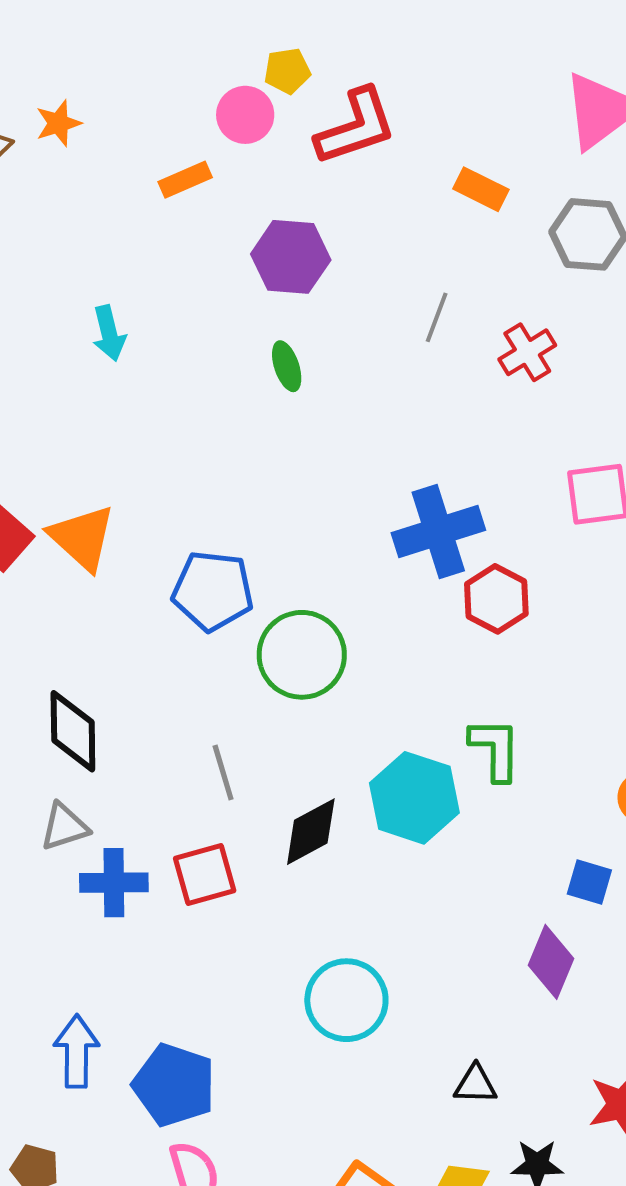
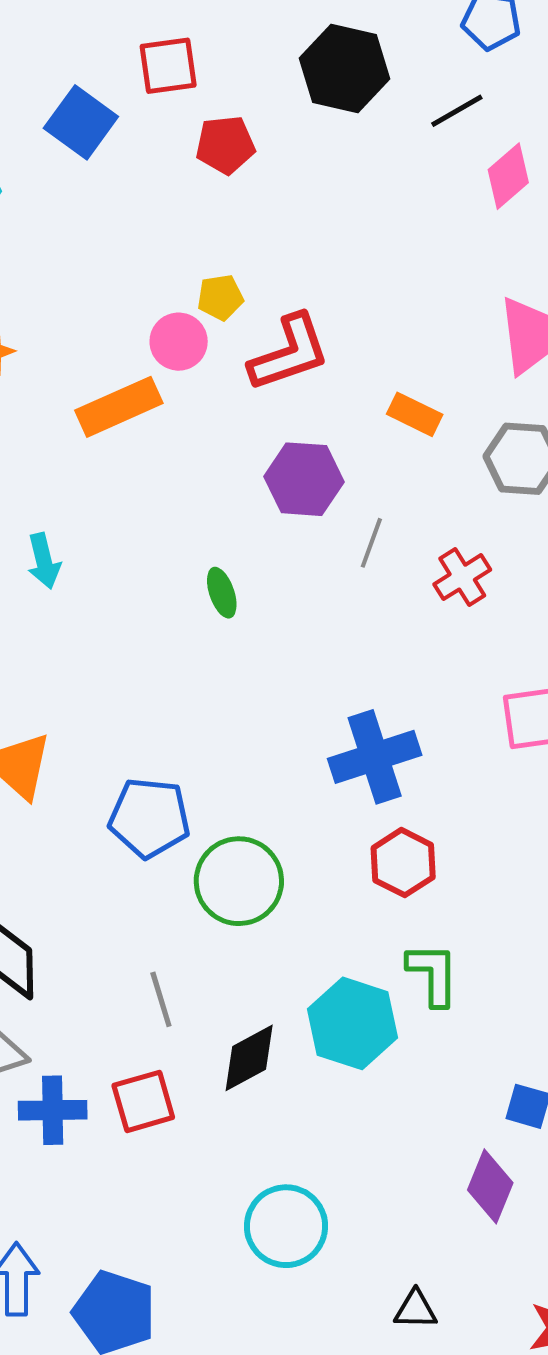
orange rectangle: (185, 180) -> (119, 407), size x1.6
purple hexagon: (291, 257) -> (304, 479), moved
red hexagon: (496, 599) -> (403, 863), moved

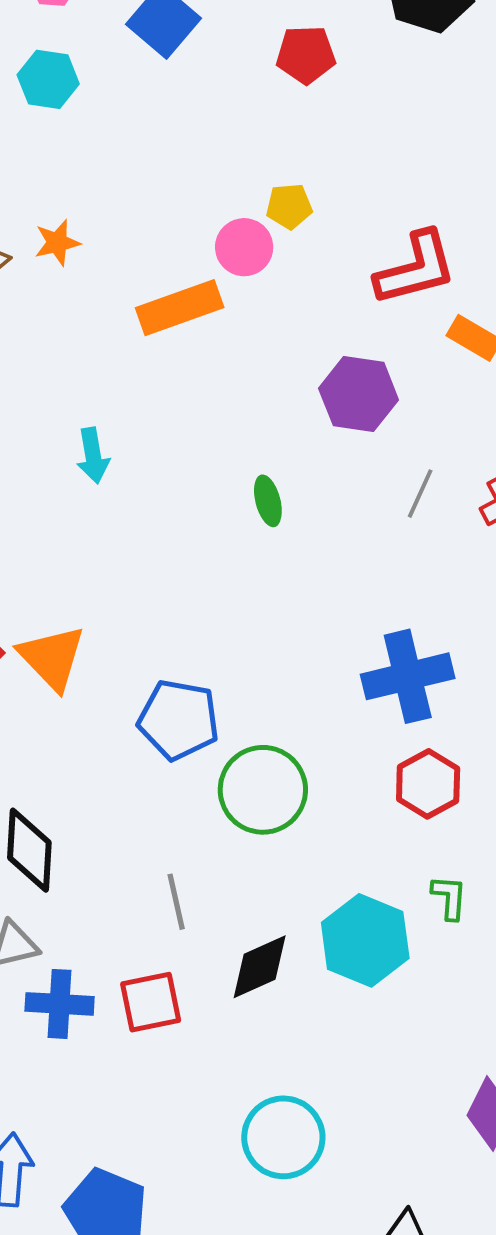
red L-shape: (289, 353) -> (416, 268), moved
gray line: (371, 543) -> (420, 494), moved
green L-shape: (433, 974) -> (449, 897), size x0.7

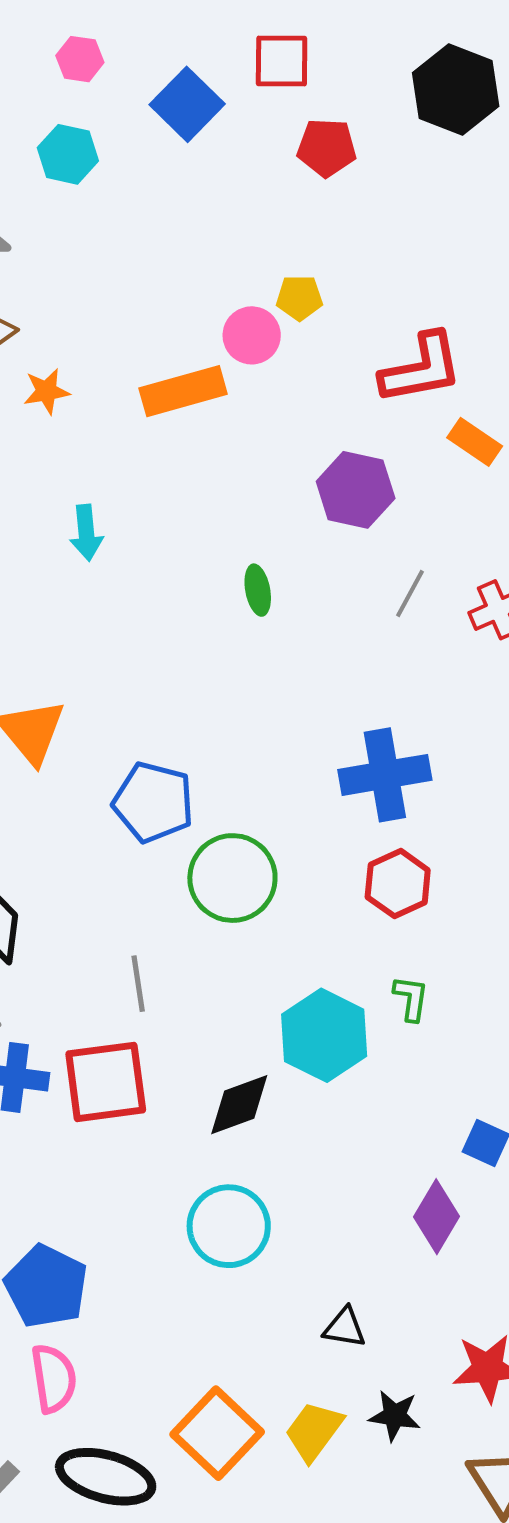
orange star: (57, 243) -> (46, 391), moved
black diamond: (260, 967) -> (239, 1105), moved
red square: (151, 1002) -> (106, 1082), size x1.4

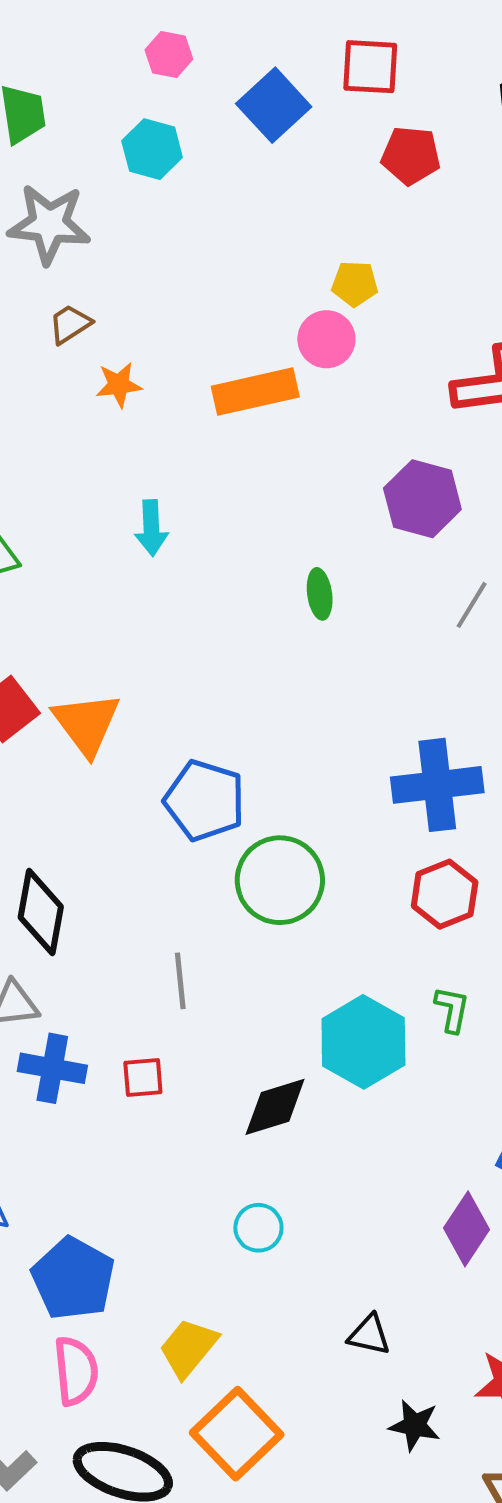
yellow pentagon: (299, 298) -> (355, 284), moved
red square: (106, 1082) -> (143, 1077), size x0.5
cyan circle: (229, 1226) -> (258, 1228), size x0.6
yellow trapezoid: (314, 1431) -> (188, 1348), moved

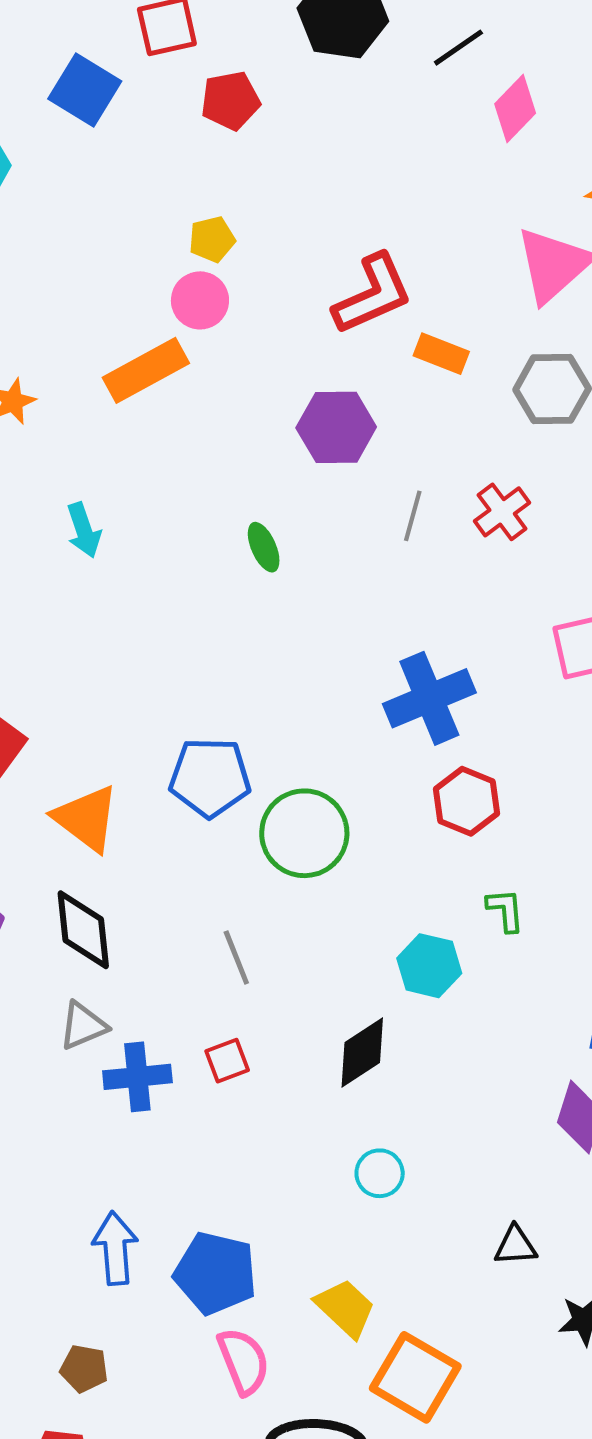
orange triangle: (86, 724) -> (86, 818), moved
cyan hexagon: (363, 1042) -> (429, 966), size x0.7
yellow trapezoid: (188, 1348) -> (345, 1308), turned 110

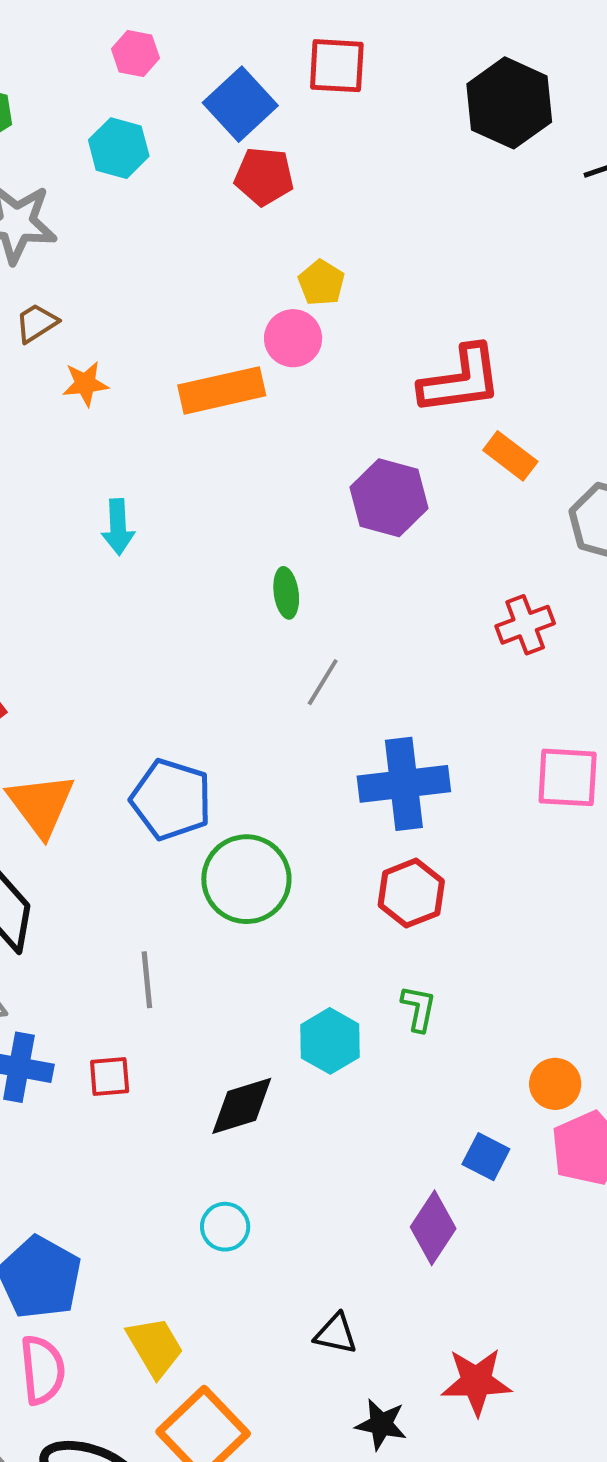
red pentagon: (230, 101) -> (264, 176), moved
yellow pentagon: (212, 239) -> (321, 283), turned 30
gray line: (413, 516) -> (323, 682), moved

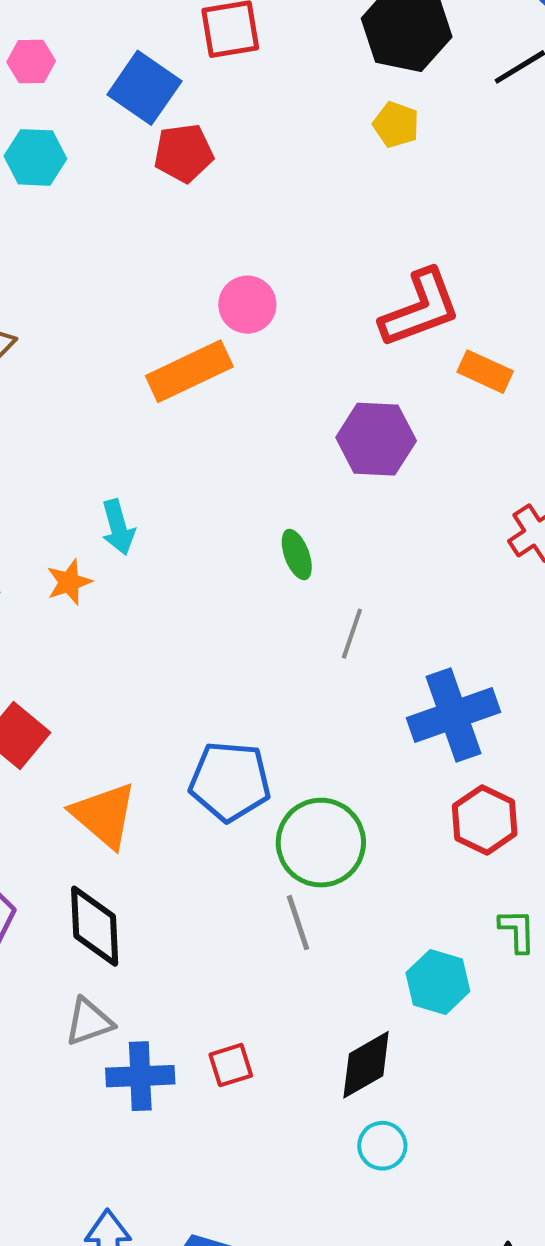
yellow pentagon: (321, 283) -> (396, 125), moved
orange star: (85, 384) -> (69, 582), moved
gray line: (147, 980) -> (298, 923), moved
cyan circle: (225, 1227) -> (382, 1146), moved

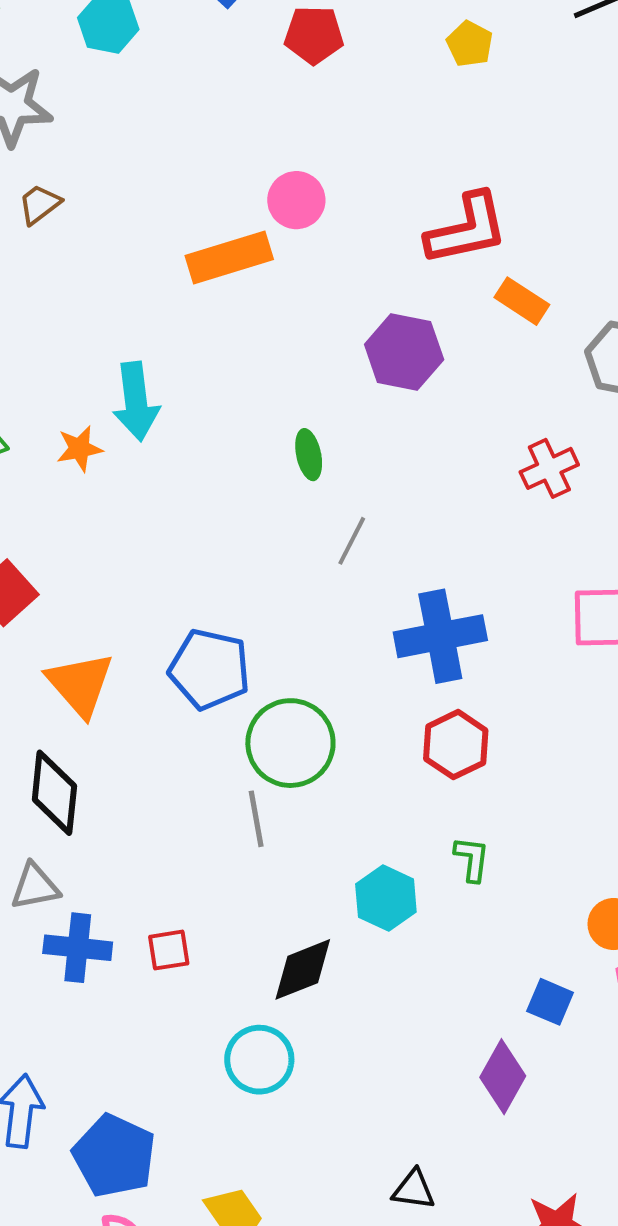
red pentagon: (184, 153) -> (314, 35), moved
cyan arrow: (118, 527) -> (136, 401), size x1.4
cyan circle: (382, 1146) -> (259, 1060), moved, size x1.4

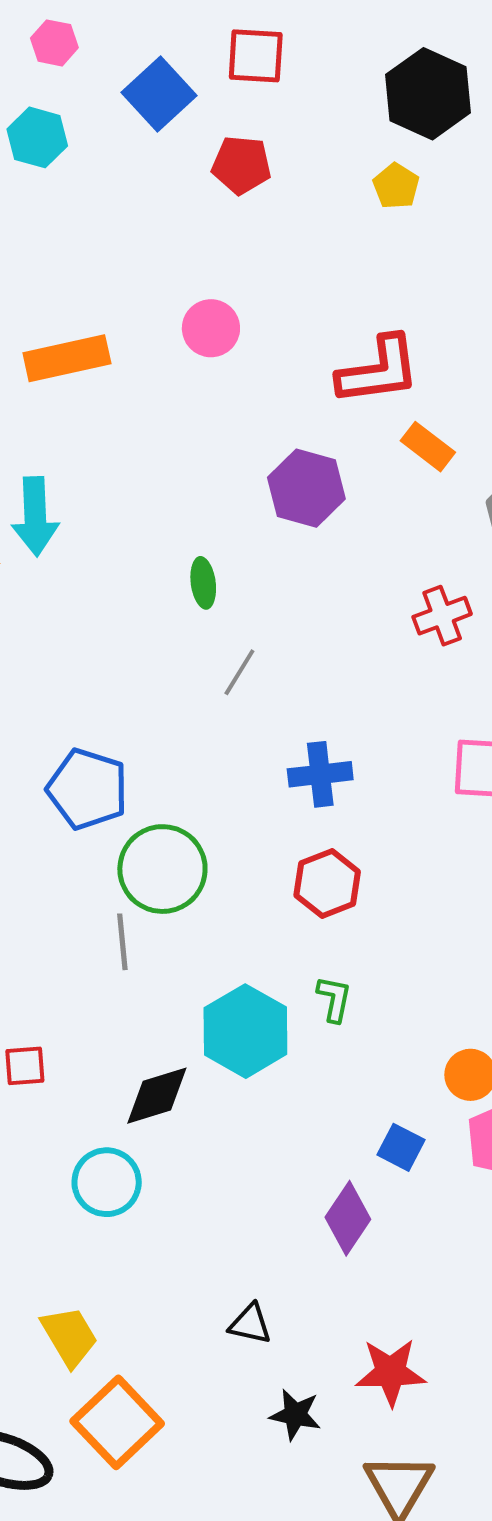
orange rectangle: (229, 258) -> (67, 358), moved
blue cross: (440, 636) -> (320, 774), size x0.7
cyan hexagon: (386, 898) -> (245, 1031), size x1.4

